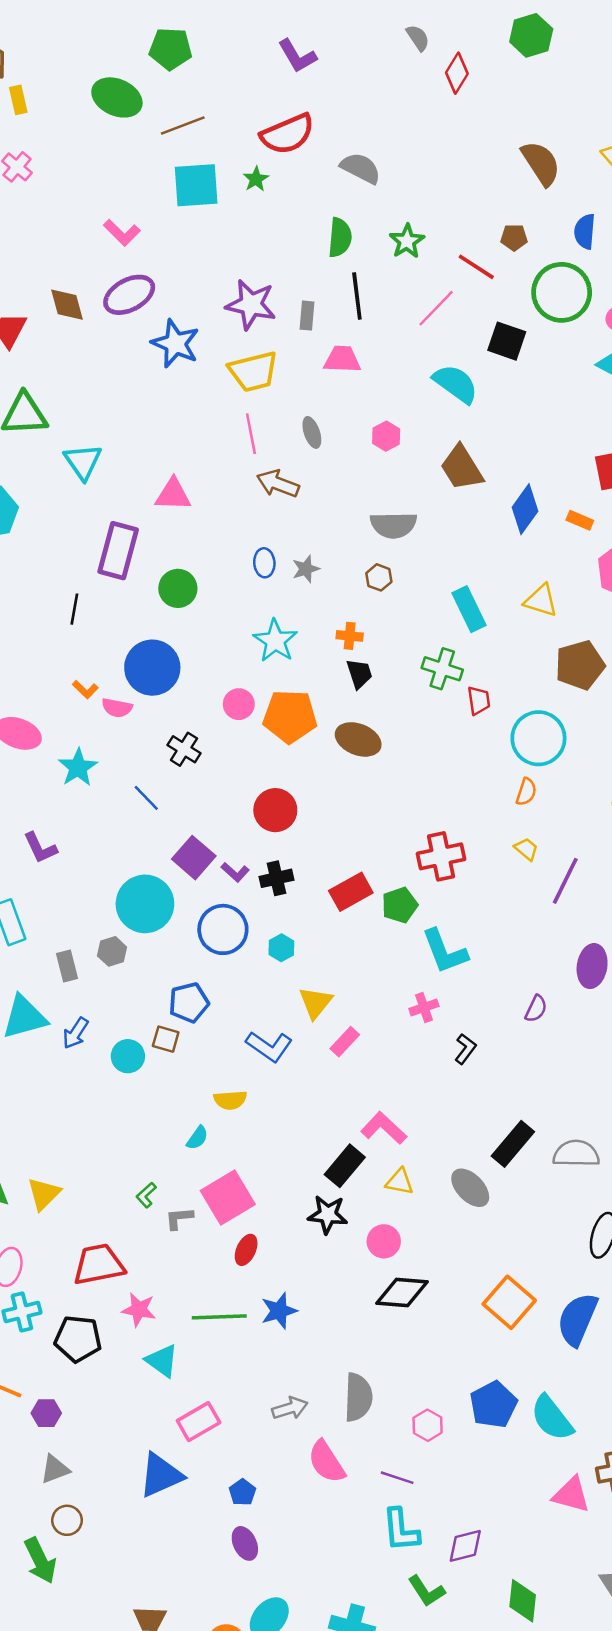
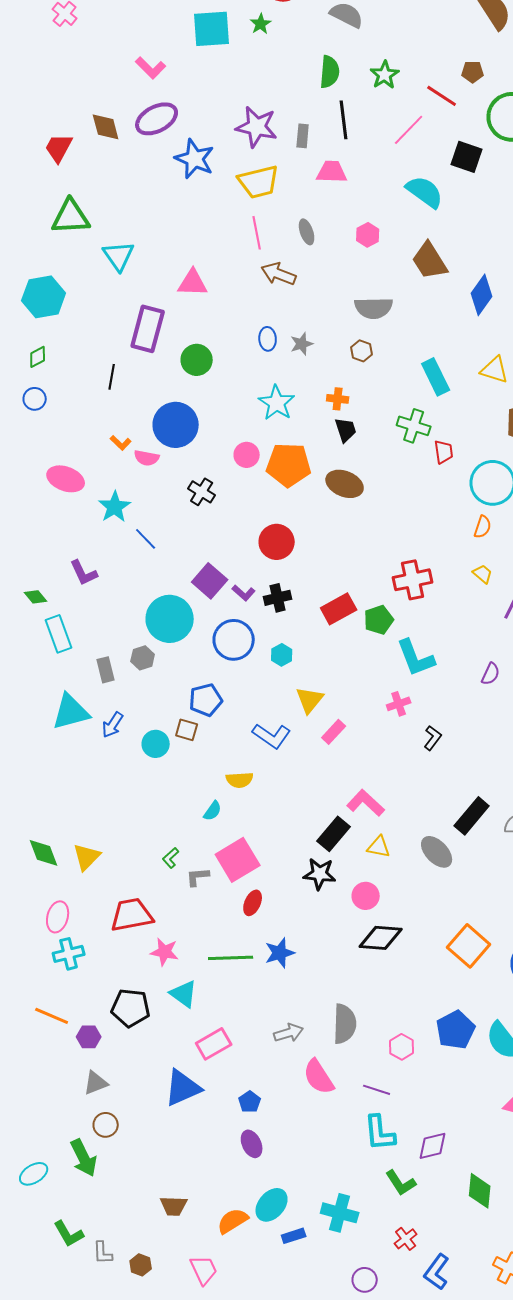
blue line: (146, 798) -> (146, 539), moved
purple semicircle: (536, 1009) -> (491, 674), moved
black pentagon: (78, 1339) -> (131, 1008), moved

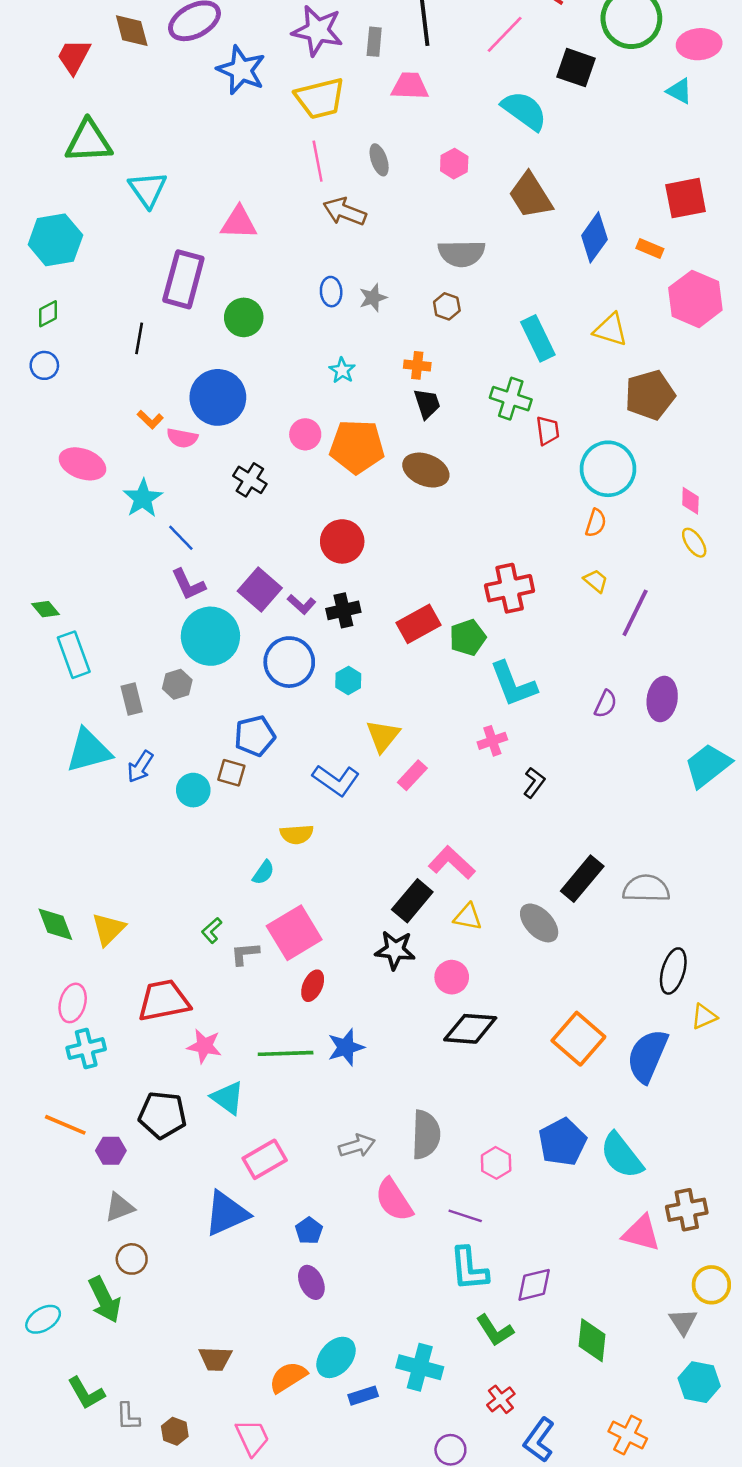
cyan star: (277, 403) -> (342, 370), size x0.6
purple L-shape: (84, 573) -> (188, 584), moved

